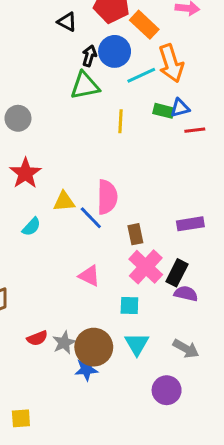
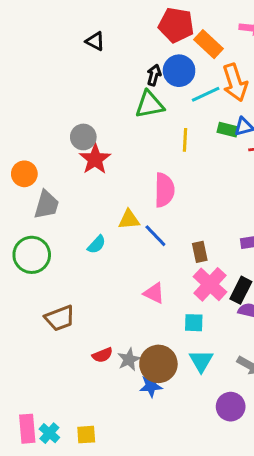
black triangle: (67, 22) -> (95, 41), moved
red star: (25, 173) -> (95, 159), moved
pink semicircle: (107, 197) -> (164, 190), moved

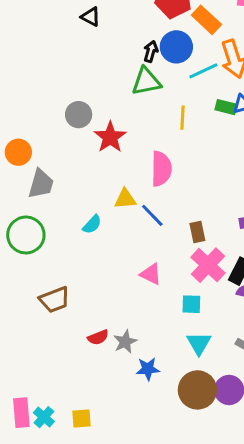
red star: (95, 159) -> (110, 137), moved
brown circle: (158, 364) -> (197, 390), moved

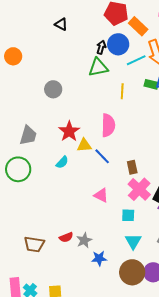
red star: (110, 137) -> (69, 131), moved
orange circle: (18, 152) -> (13, 56), moved
brown trapezoid: (54, 300) -> (34, 244), moved, turned 30

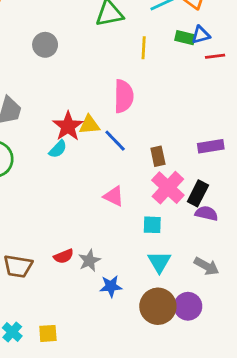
red star: (69, 131) -> (68, 126), moved

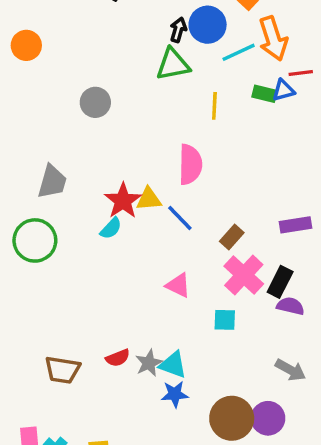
red line: (215, 56) -> (301, 73), moved
brown rectangle: (158, 156) -> (232, 237), turned 54
cyan triangle: (159, 262) -> (173, 365), moved, turned -40

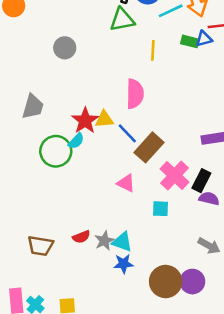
brown rectangle: (232, 237) -> (149, 147), moved, size x1.6
green circle: (35, 240) -> (56, 151), moved

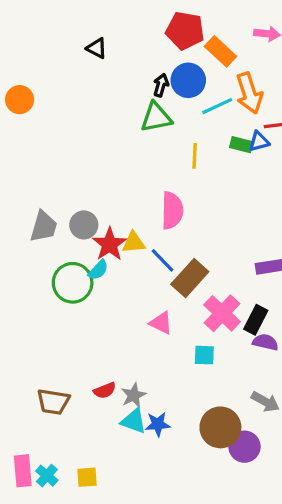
gray circle: (65, 48) -> (84, 225), moved
cyan triangle: (122, 242) -> (134, 421), moved
brown circle: (166, 282) -> (220, 427), moved

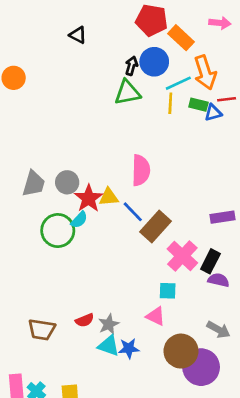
green rectangle: (241, 145) -> (198, 105), moved
yellow line: (195, 156) -> (170, 103), moved
pink triangle: (161, 323) -> (156, 316), moved
purple circle: (244, 447) -> (201, 367), size x1.4

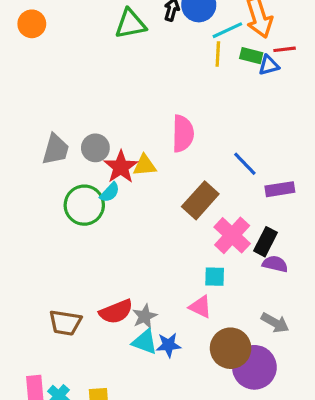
green triangle: (127, 93) -> (130, 24), moved
blue line: (133, 212) -> (245, 164), moved
red semicircle: (85, 320) -> (116, 312), size x1.5

